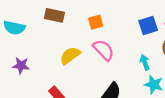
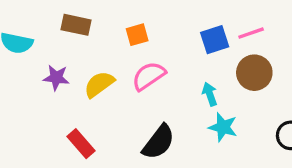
pink semicircle: (103, 50) -> (149, 76), turned -80
purple star: (21, 66) -> (56, 78), moved

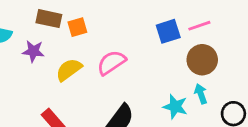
orange square: (137, 35) -> (77, 27), moved
purple star: (56, 78) -> (33, 51), moved
cyan arrow: (210, 94) -> (201, 94), moved

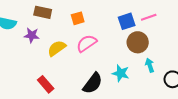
orange square: (77, 27) -> (78, 18), moved
brown circle: (202, 60) -> (138, 42), moved
cyan star: (175, 107) -> (121, 73), moved

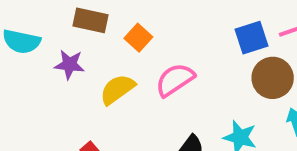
orange square: (78, 18) -> (138, 38), moved, turned -32

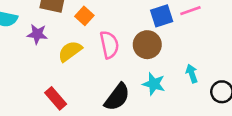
brown circle: (273, 78) -> (147, 45), moved
pink semicircle: (175, 80) -> (109, 45), turned 112

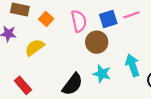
pink semicircle: (109, 45) -> (79, 21), moved
cyan arrow: (192, 73) -> (132, 65), size x1.5

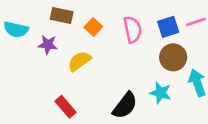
brown circle: (97, 42) -> (173, 57), moved

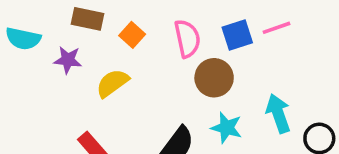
brown circle: (173, 57) -> (214, 78), moved

